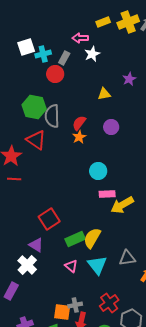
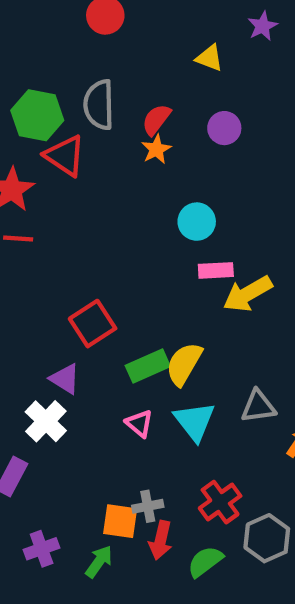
yellow triangle: (104, 94) -> (209, 58), turned 32
green hexagon: (34, 107) -> (37, 115), moved

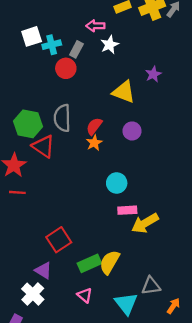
yellow triangle: (209, 58) -> (124, 92), size x1.5
cyan triangle: (195, 421) -> (126, 304), moved

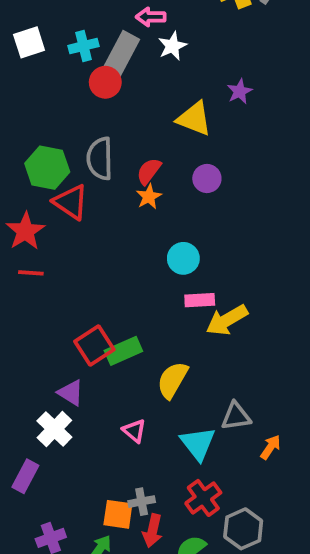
white square: (32, 36) -> (29, 42), moved
gray rectangle: (76, 49) -> (122, 53), size x1.6
green rectangle: (89, 263) -> (123, 351), moved

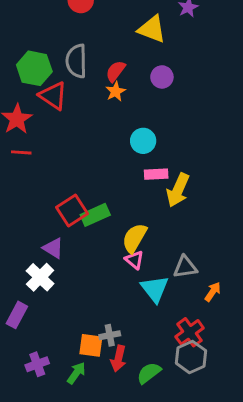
yellow arrow: (227, 320) -> (178, 190), turned -36
pink triangle: (134, 431) -> (134, 260), moved
red cross: (203, 498) -> (190, 332), moved

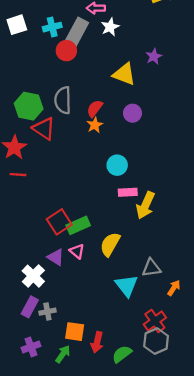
purple triangle: (53, 248) -> (56, 257), moved
pink triangle: (134, 260) -> (77, 251), moved
purple rectangle: (17, 315) -> (30, 307), moved
gray cross: (110, 335) -> (47, 312), moved

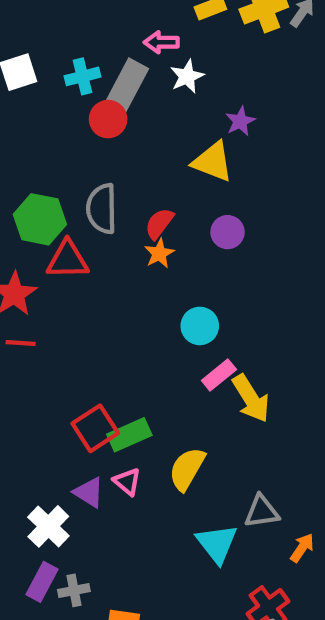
purple star: (154, 57) -> (240, 121), moved
red triangle: (44, 129) -> (68, 260), turned -35
pink rectangle: (128, 192) -> (219, 375), turned -36
yellow arrow: (145, 205) -> (251, 398), turned -56

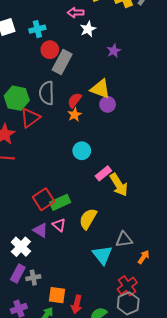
gray rectangle: (127, 85) -> (62, 62), moved
yellow triangle: (213, 162) -> (100, 89), moved
red triangle: (68, 260) -> (30, 118), turned -35
cyan circle: (200, 326) -> (82, 151), moved

